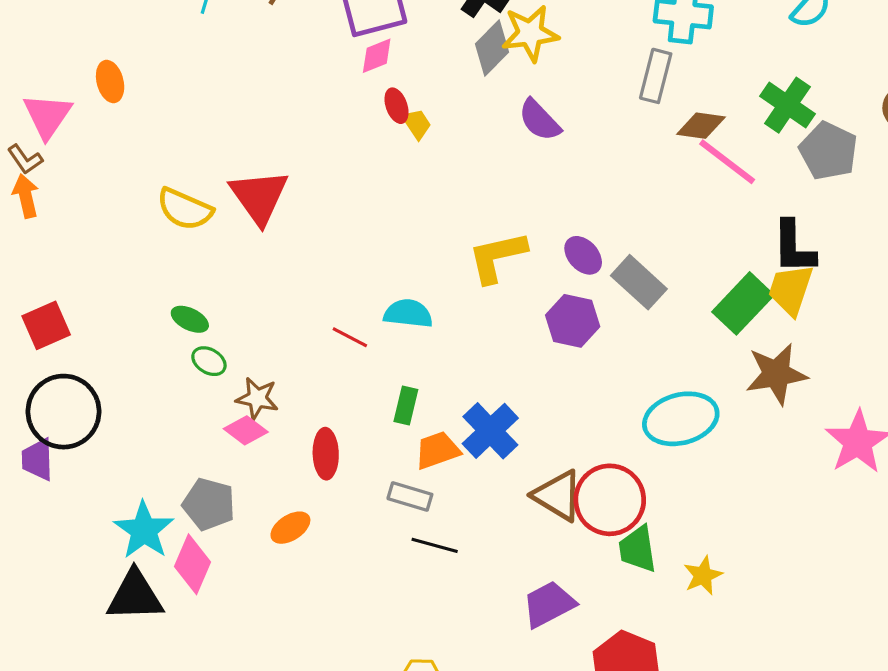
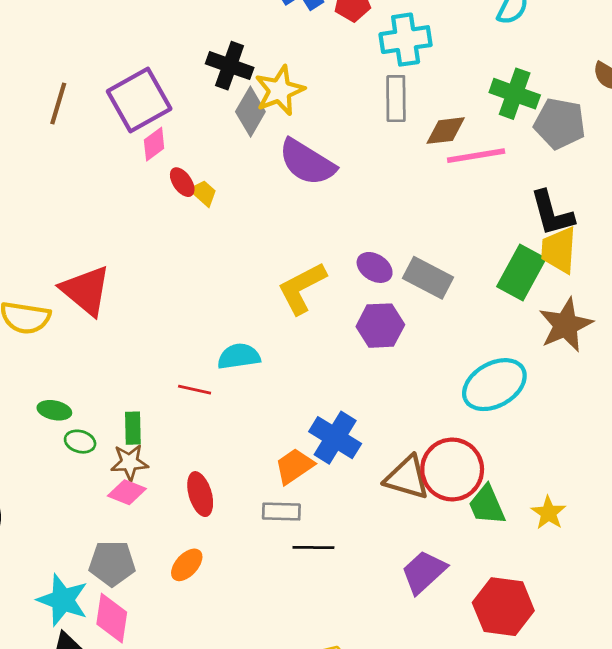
purple semicircle: (540, 120) -> (307, 162), size x1.4
pink line: (727, 162) -> (476, 156), turned -32
green rectangle: (406, 405) -> (133, 428), moved

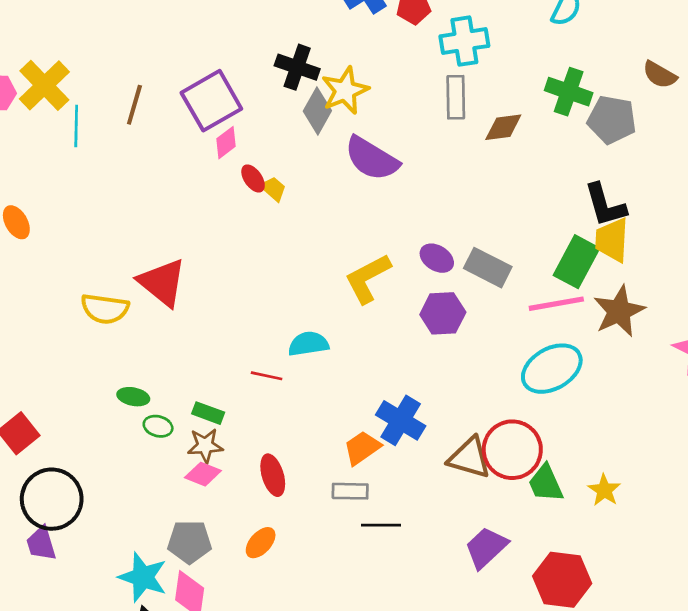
pink line: (476, 156) -> (556, 304), moved
green rectangle: (133, 428) -> (208, 413), turned -68

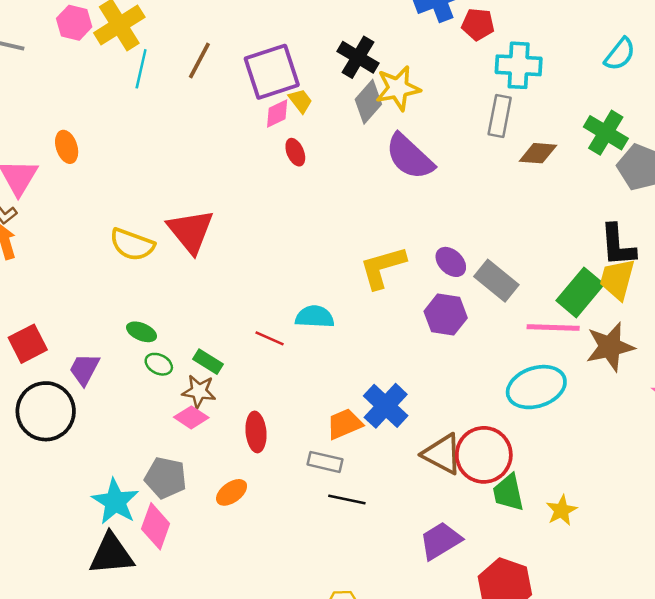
yellow trapezoid: (273, 189) -> (300, 101), moved
purple trapezoid: (41, 544) -> (84, 369), moved, turned 33

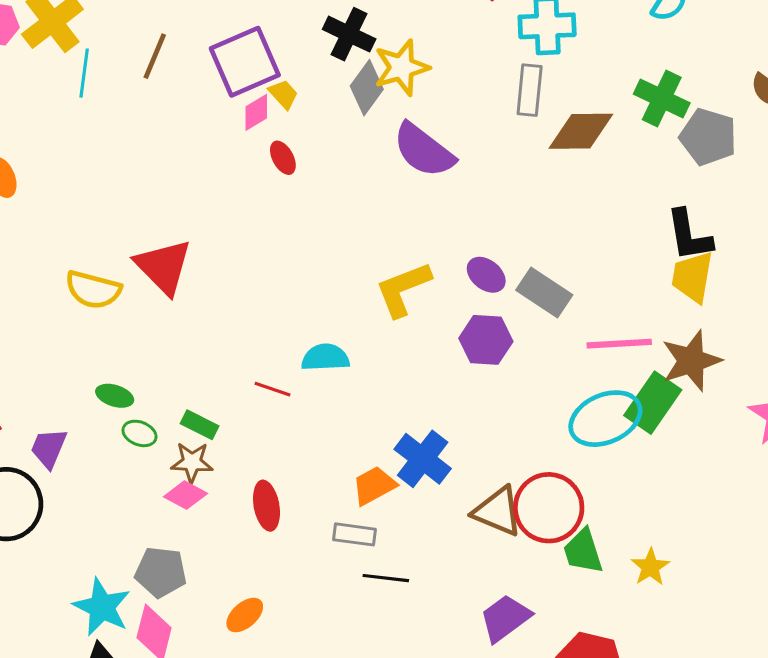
brown diamond: (538, 153) -> (581, 131), size x1.4
green rectangle: (580, 292) -> (653, 403), moved
orange ellipse: (232, 492) -> (245, 615), moved

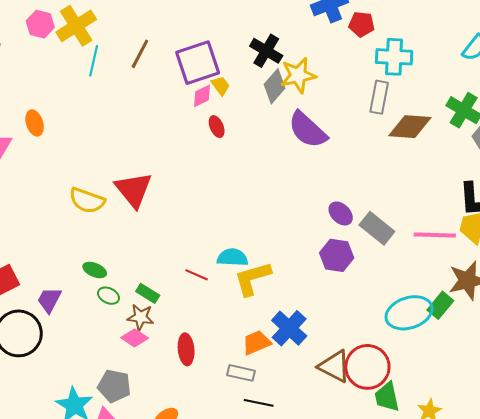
yellow L-shape: (403, 289) -> (252, 278), moved
pink line: (619, 344) -> (435, 235), moved
green rectangle: (653, 403) -> (440, 305), size x0.7

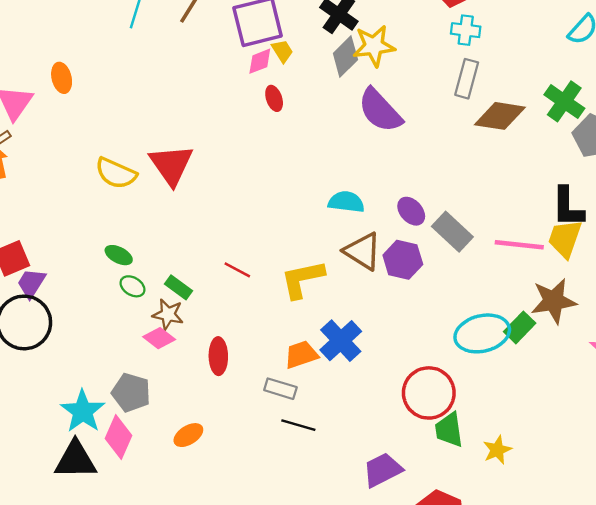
cyan cross: (394, 57) -> (466, 30), moved, size x0.7
cyan semicircle: (232, 257) -> (346, 202), moved
purple trapezoid: (49, 300) -> (31, 283), moved
brown triangle: (334, 366) -> (363, 251), moved

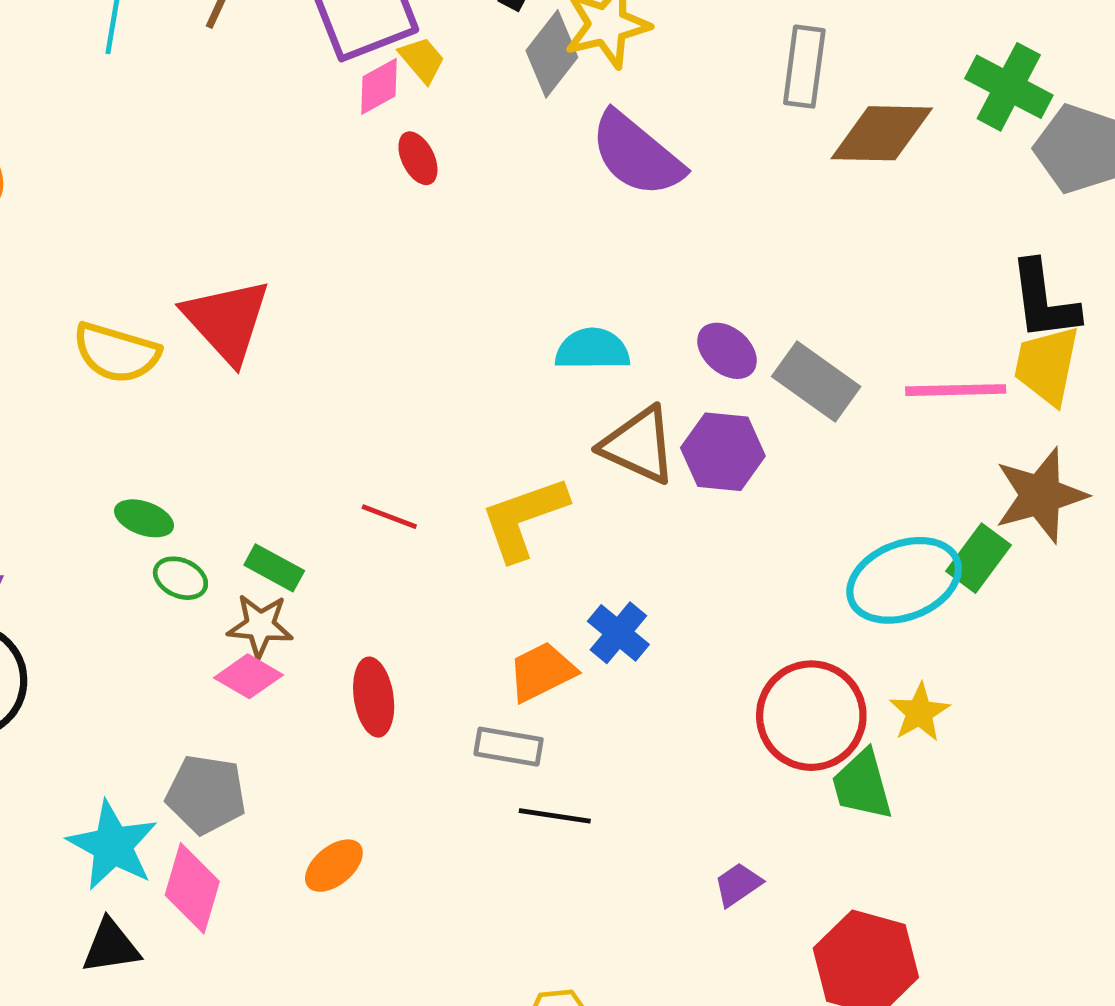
blue cross: (341, 341) -> (618, 633), size x0.7
yellow star: (497, 450) -> (919, 712), moved
black triangle: (75, 460) -> (111, 946), size x0.7
purple trapezoid: (383, 470) -> (738, 884), size x0.6

